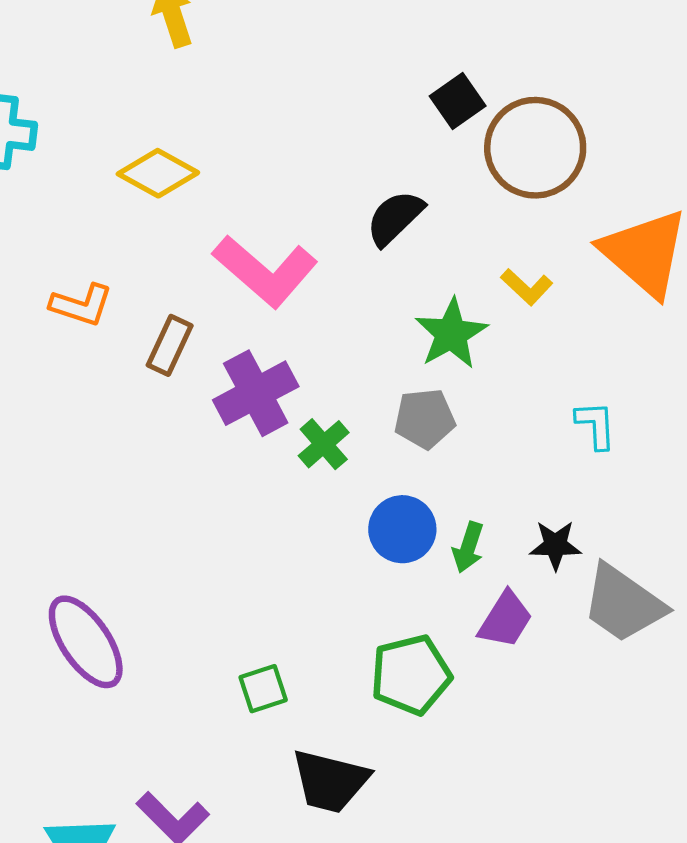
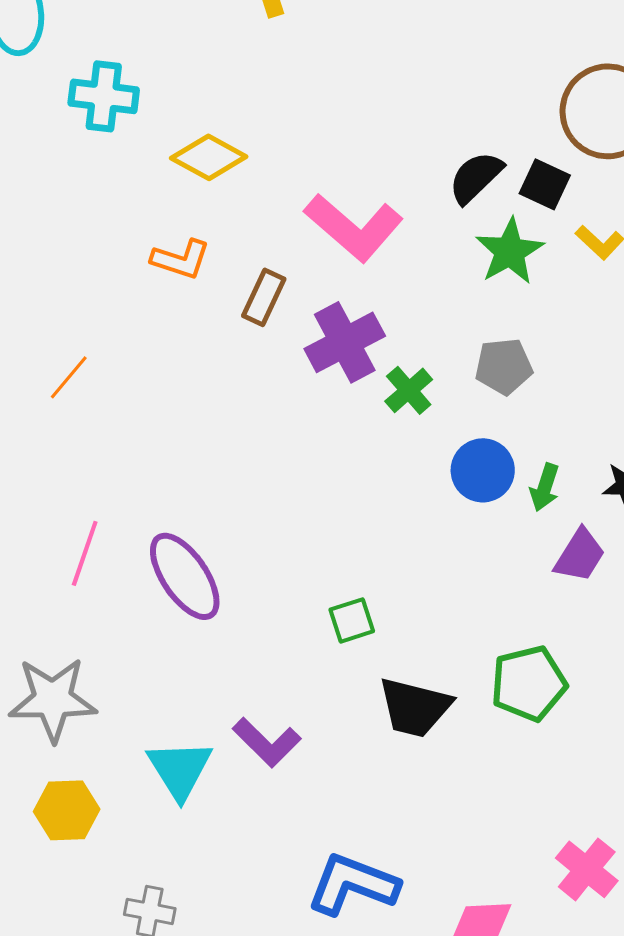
black square: (458, 101) -> (545, 184), moved, turned -30
yellow diamond: (158, 173) -> (209, 157), moved
green star: (451, 334) -> (510, 251), moved
green pentagon: (411, 675) -> (529, 683), moved

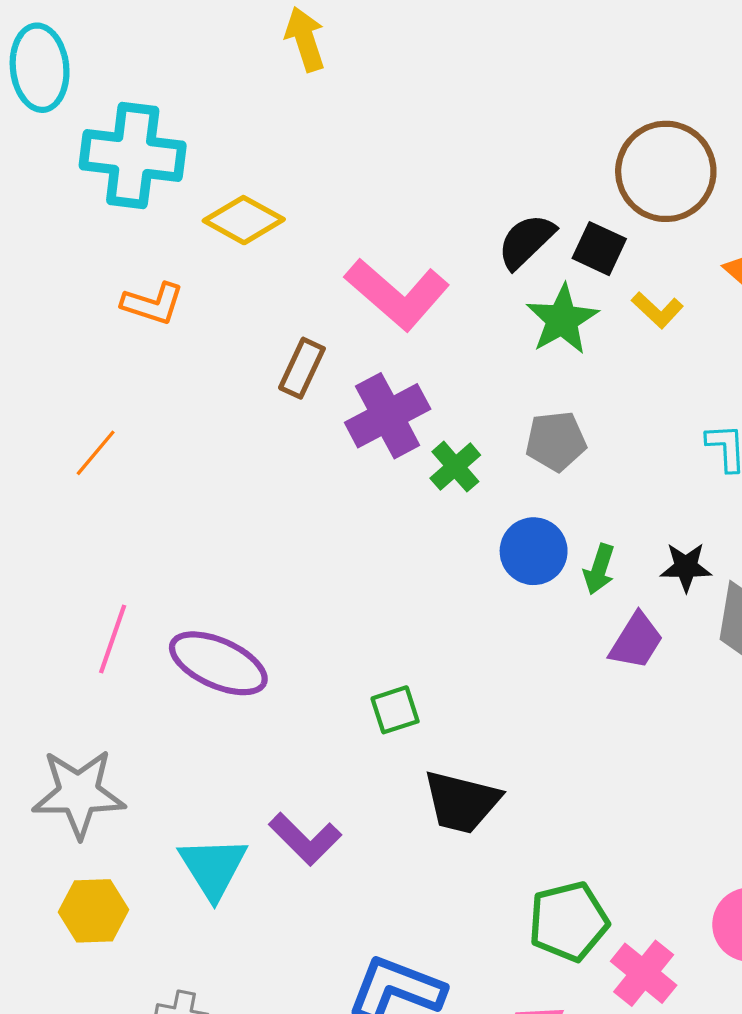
cyan cross: (104, 96) -> (133, 156), size x1.4
orange L-shape: (181, 259) -> (153, 304), moved
purple ellipse: (185, 576) -> (218, 663), turned -32
green pentagon: (529, 683) -> (568, 921), moved

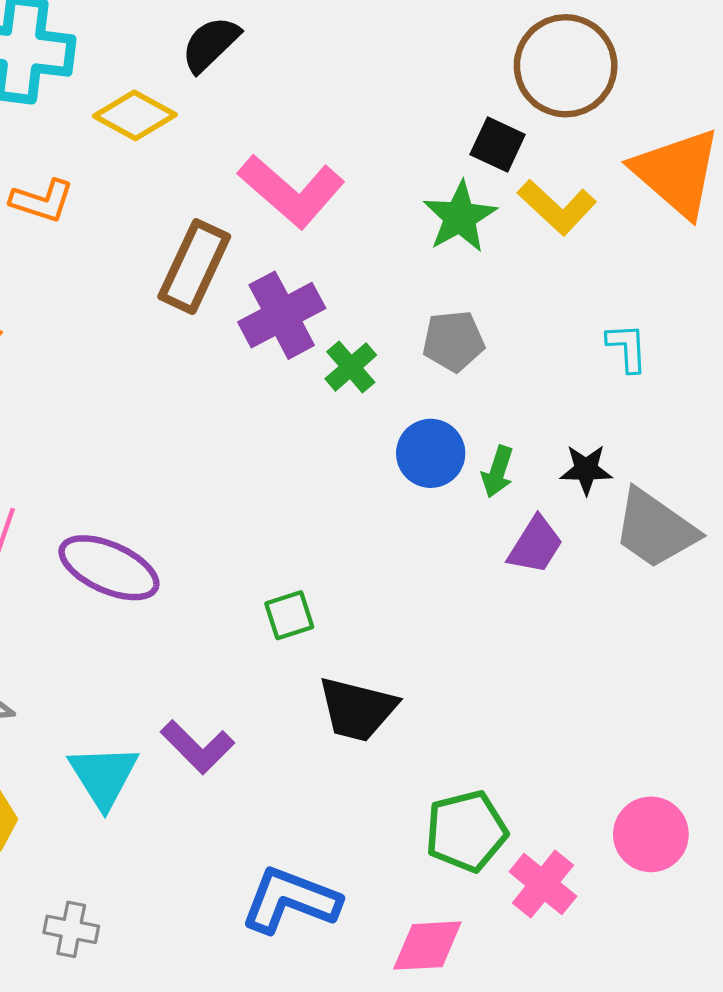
black semicircle: (526, 241) -> (210, 44), moved
yellow L-shape: (657, 310) -> (557, 207), size x1.5
brown rectangle: (302, 368) -> (194, 267), size x1.5

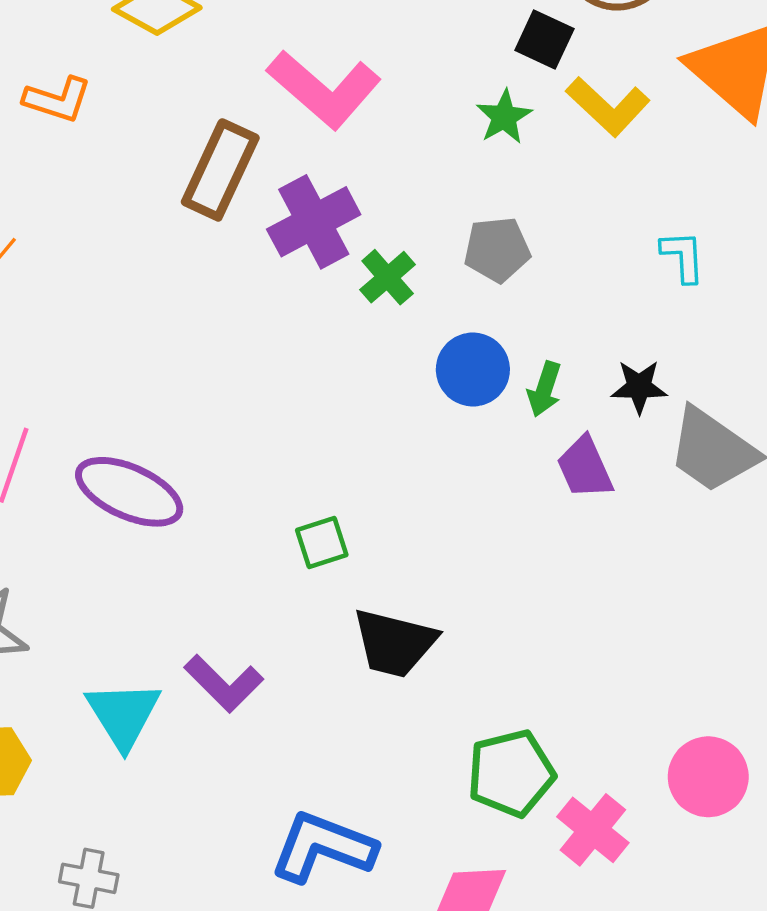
green star: (460, 217) -> (504, 117), size x0.7
purple trapezoid: (535, 545) -> (585, 468), turned 124

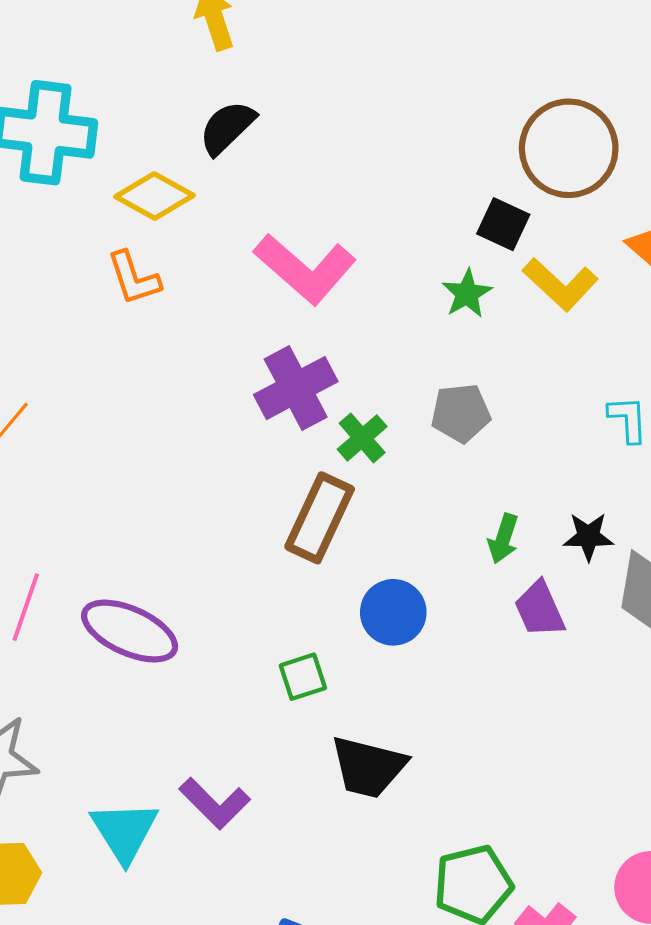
orange L-shape: (58, 100) -> (134, 278), moved, turned 54
brown rectangle: (220, 170) -> (320, 518), moved
blue circle: (473, 370) -> (393, 612), moved

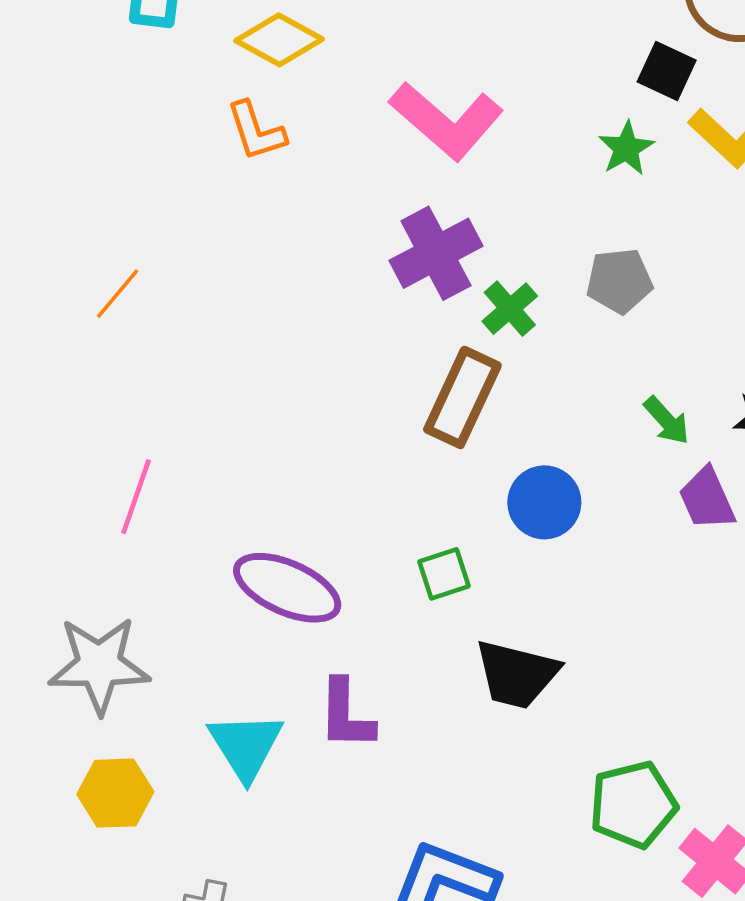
green arrow: (503, 539) -> (667, 420), turned -60
purple ellipse: (130, 631) -> (287, 588), moved
purple L-shape: (215, 803) -> (346, 715), turned 46

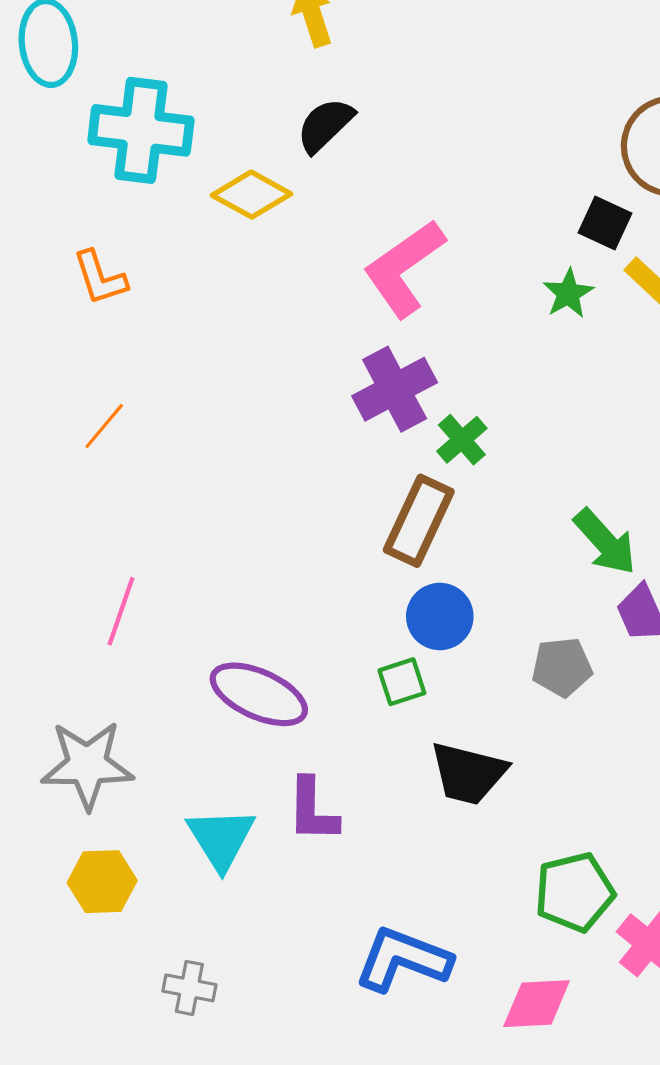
pink L-shape: (446, 121) -> (404, 268), turned 104
orange L-shape: (256, 131) -> (100, 278), moved
gray pentagon: (619, 281) -> (562, 667), moved
green arrow: (667, 420) -> (605, 542), size x1.5
blue circle: (544, 502) -> (440, 616), moved

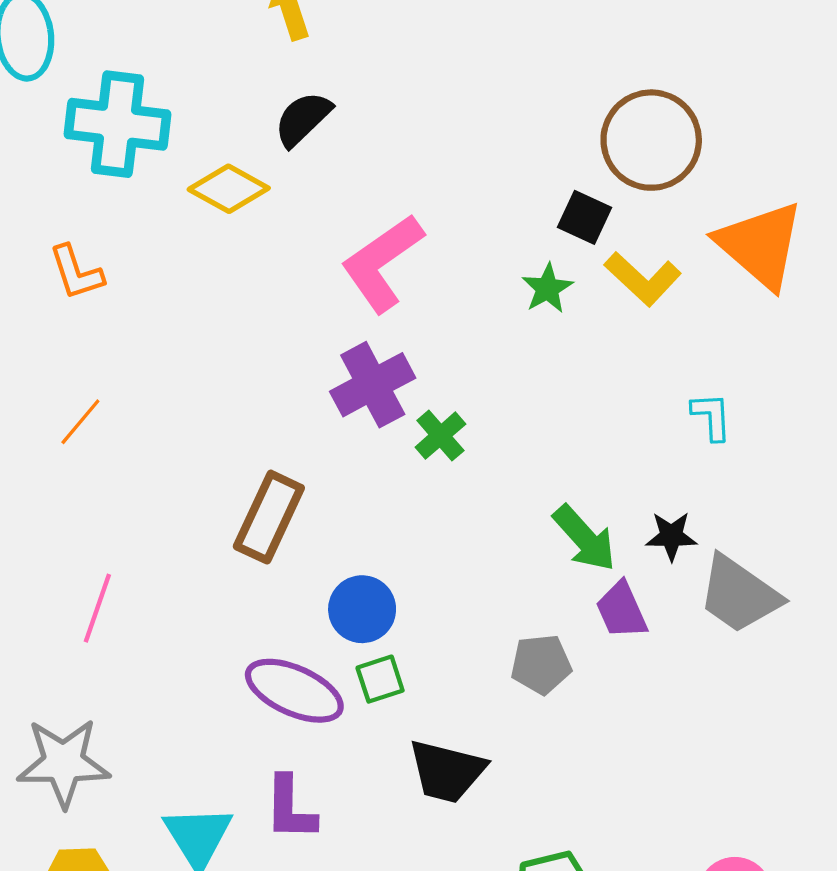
brown rectangle: (419, 521) -> (269, 517), moved
blue circle: (440, 616) -> (362, 609), moved
purple ellipse: (259, 694) -> (294, 691), moved

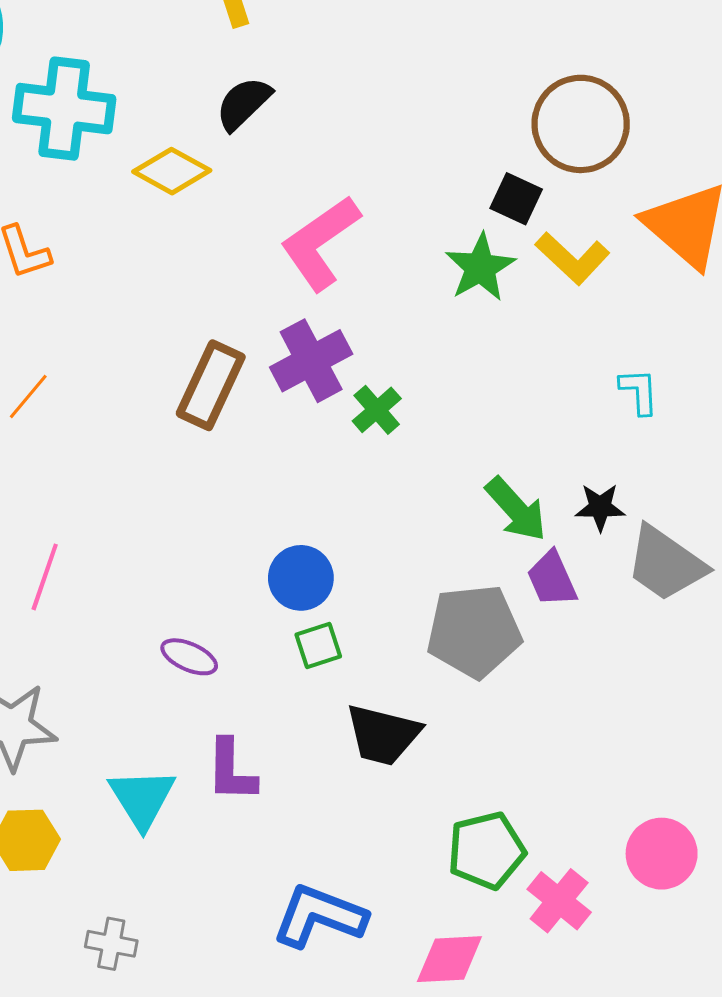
green star: (547, 288) -> (480, 267), size x1.4
brown rectangle: (269, 517) -> (211, 385), moved
gray pentagon: (541, 664) -> (474, 631), size x1.6
purple ellipse: (294, 691) -> (189, 657), moved, size x0.6

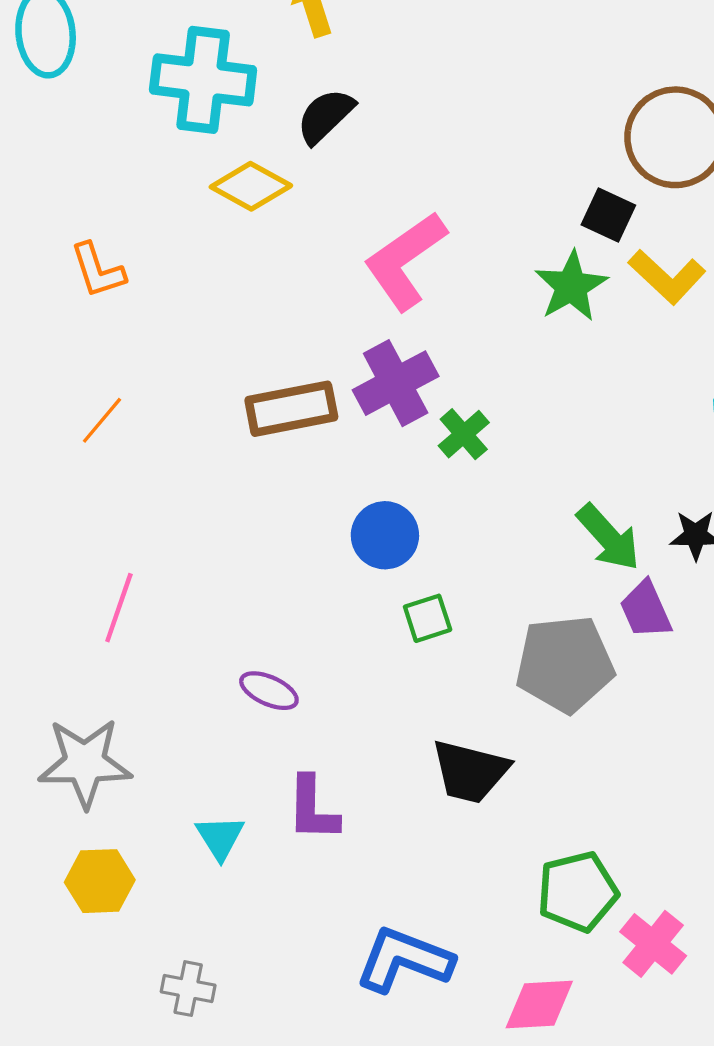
cyan cross: (64, 109) -> (203, 80), moved
brown rectangle: (211, 385) -> (291, 409), turned 54
blue circle: (301, 578) -> (385, 535), moved
green square: (318, 646) -> (428, 618), moved
cyan triangle: (142, 798) -> (220, 837), size x0.7

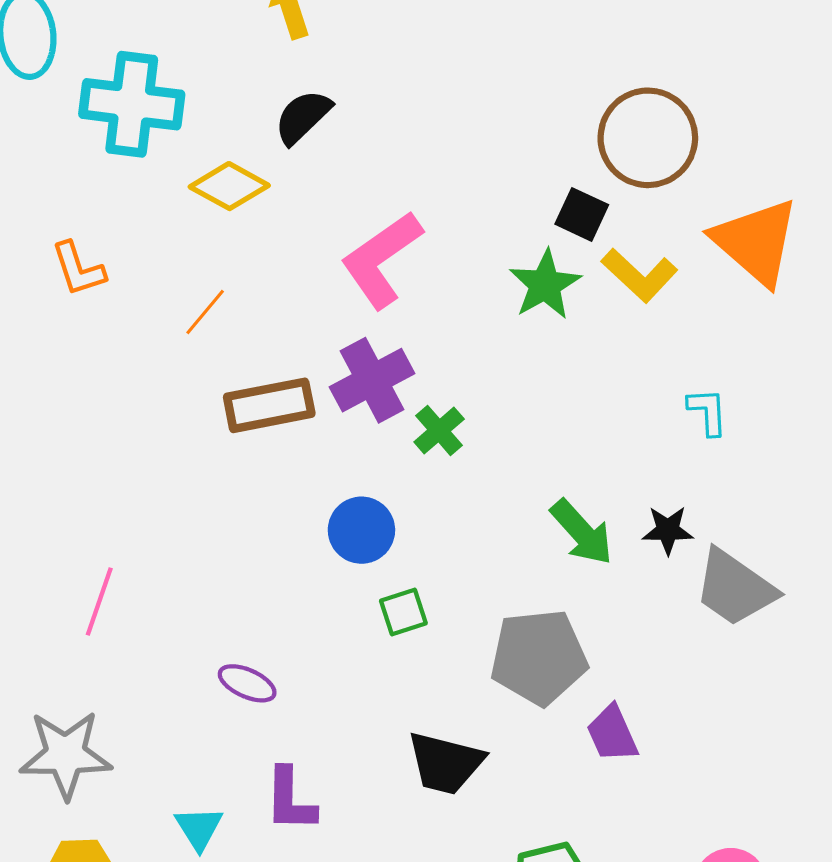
cyan cross: (203, 80) -> (132, 104), moved
orange line: (102, 420) -> (205, 312), moved
purple trapezoid: (646, 610) -> (612, 734), moved

